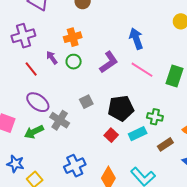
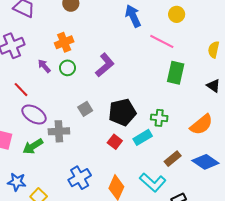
blue arrow: (136, 39) -> (133, 16), moved
red line: (31, 69) -> (21, 90), moved
pink line: (142, 70) -> (162, 41), moved
gray cross: (60, 120) -> (59, 131), turned -30
brown rectangle: (165, 144) -> (173, 159), moved

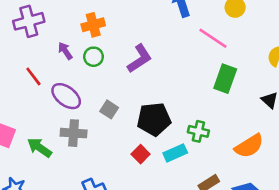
gray square: (85, 109) -> (109, 109), turned -32
purple ellipse: (34, 114) -> (66, 96), moved
green arrow: (33, 146) -> (40, 148), turned 60

